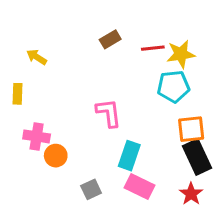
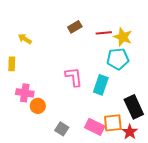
yellow star: (181, 54) -> (123, 37), turned 30
orange square: (191, 129) -> (113, 123), moved
cyan rectangle: (129, 156) -> (101, 85), moved
gray square: (91, 189) -> (62, 129), turned -32

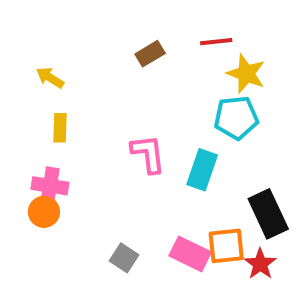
red line: (104, 33) -> (216, 42), moved
yellow rectangle: (12, 64) -> (60, 128), moved
orange circle: (38, 106) -> (44, 212), moved

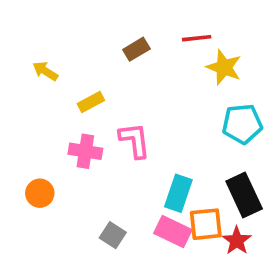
cyan pentagon: (236, 118) -> (242, 124), moved
yellow rectangle: (60, 128) -> (91, 102), moved, turned 60
cyan rectangle: (202, 170) -> (178, 193), moved
pink cross: (50, 186) -> (85, 151), moved

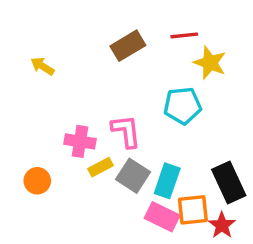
brown rectangle: (136, 49) -> (128, 46), size x1.4
yellow rectangle: (91, 102) -> (100, 167), moved
cyan pentagon: (242, 124) -> (183, 106), moved
gray square: (113, 235) -> (133, 176), moved, size x1.4

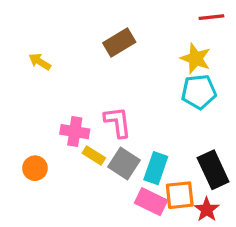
red line: (184, 35) -> (211, 17), moved
cyan pentagon: (183, 106) -> (199, 92), moved
yellow rectangle: (100, 167) -> (94, 155), turned 60

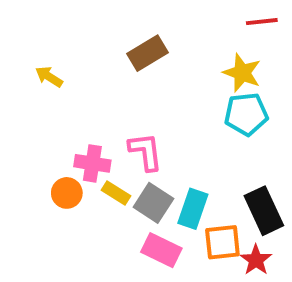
orange circle: (35, 168) -> (67, 193), moved
pink rectangle: (151, 202) -> (161, 250), moved

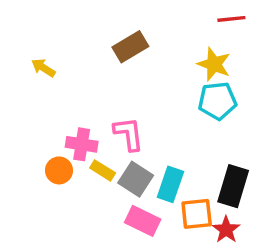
black rectangle: (264, 211) -> (233, 186), turned 42

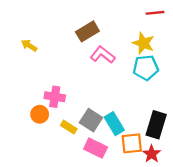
pink L-shape: (129, 134) -> (103, 55), moved, turned -45
yellow rectangle: (103, 170) -> (69, 127), moved
cyan rectangle: (170, 184) -> (114, 124), turned -50

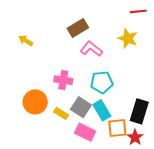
cyan pentagon: (146, 68) -> (102, 82), moved
pink cross: (55, 97) -> (63, 80), moved
orange circle: (40, 114) -> (35, 102), size x1.5

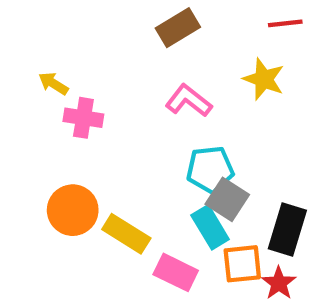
brown rectangle: (78, 28) -> (178, 28), moved
pink cross: (63, 80) -> (83, 118), moved
gray square: (81, 107) -> (227, 199), moved
yellow rectangle: (61, 113) -> (126, 234), size x1.5

